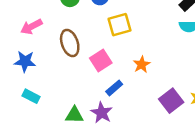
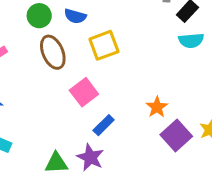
brown ellipse: (70, 43) -> (53, 52), moved
orange star: (142, 64) -> (157, 107), moved

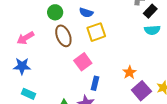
blue semicircle: (75, 16) -> (86, 13), moved
blue rectangle: (104, 125) -> (95, 83), turned -32

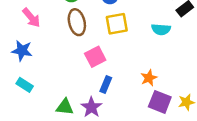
cyan semicircle: (152, 30) -> (161, 29), moved
pink arrow: (25, 38) -> (31, 18), turned -108
purple square: (141, 91) -> (160, 102), turned -36

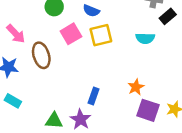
brown ellipse: (77, 22) -> (41, 55), moved
pink square: (95, 57) -> (71, 34), moved

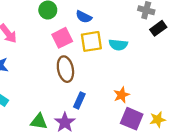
cyan semicircle: (145, 38) -> (118, 45), moved
brown ellipse: (41, 55) -> (65, 69), moved

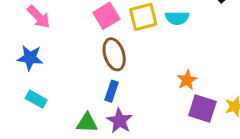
blue rectangle: (79, 100) -> (112, 91), moved

